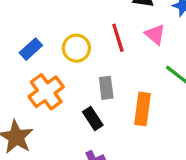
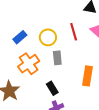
gray rectangle: (106, 88) -> (57, 58), moved
black rectangle: (93, 118) -> (52, 88), moved

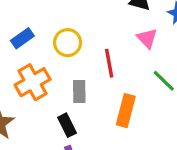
red line: (74, 32) -> (109, 63), moved
gray rectangle: (57, 58) -> (79, 92), moved

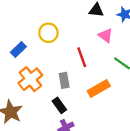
yellow circle: (68, 43) -> (48, 33), moved
orange rectangle: (126, 111) -> (99, 88), turned 55

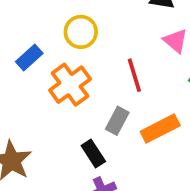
orange cross: (30, 79) -> (70, 85), moved
gray rectangle: (64, 80) -> (117, 121), moved, turned 35

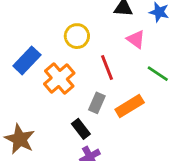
yellow circle: (81, 32) -> (77, 36), moved
blue rectangle: (29, 58) -> (27, 60), size x1.4

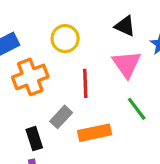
pink triangle: (136, 39) -> (126, 64), size x1.4

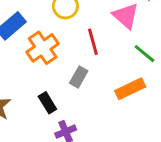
orange rectangle: (95, 133) -> (130, 89), moved
black rectangle: (34, 139) -> (47, 103), moved

